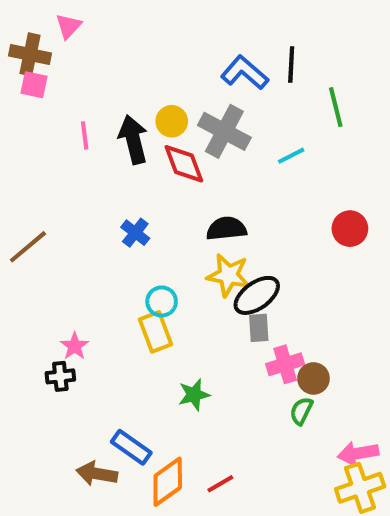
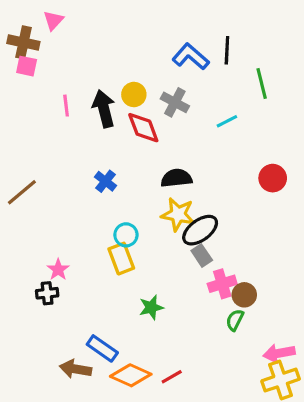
gray cross: (224, 131) -> (175, 102), size x0.7
gray rectangle: (259, 328) -> (202, 255), turned -30
orange diamond: (168, 482) -> (131, 375), turned 60

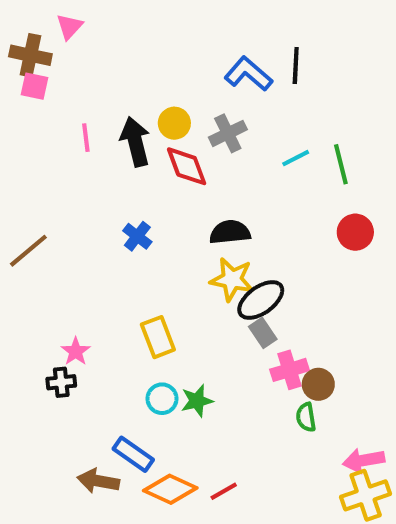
green line: (262, 83) -> (341, 164), moved
gray cross: (175, 102) -> (228, 133), turned 36
cyan circle: (126, 235) -> (162, 399), moved
green semicircle: (235, 320) -> (306, 417), turned -35

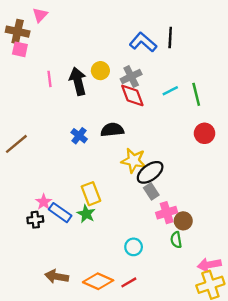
red diamond: (187, 166) -> (132, 95), moved
black semicircle: (230, 232) -> (112, 130), moved
cyan circle: (162, 399) -> (134, 247), moved
green star: (197, 401) -> (86, 214), moved, turned -30
blue rectangle: (133, 454) -> (60, 213), moved

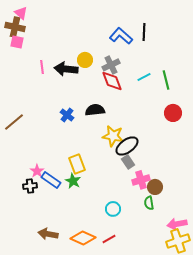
pink triangle: (40, 15) -> (21, 13), moved, turned -32
black arrow: (78, 81) -> (66, 69), turned -70

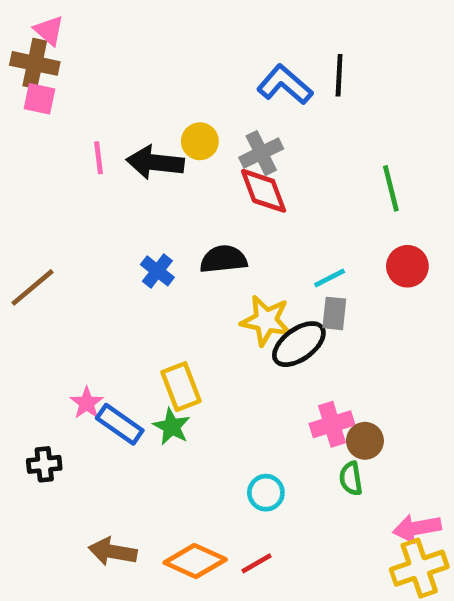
cyan line: (144, 77) -> (330, 278), moved
gray rectangle: (128, 162) -> (334, 313), moved, turned 40
black cross: (30, 186) -> (44, 464), moved

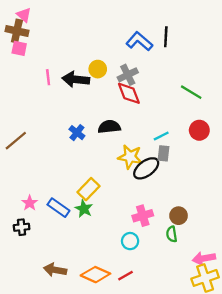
green line: (391, 188) -> (191, 92), turned -45
yellow rectangle: (181, 387) -> (88, 189), turned 65
pink star: (87, 403) -> (30, 203), moved
pink cross: (332, 424) -> (143, 216), moved

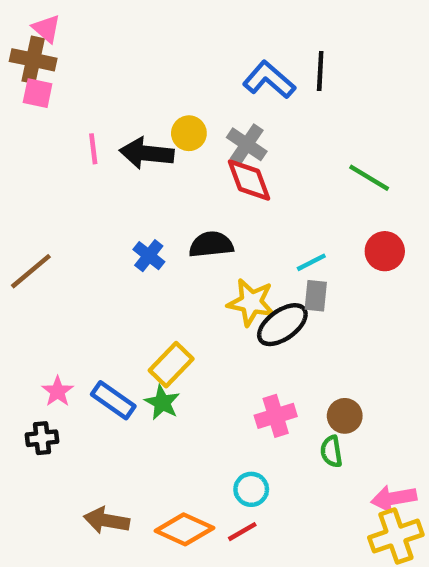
gray cross: (128, 75) -> (247, 144), turned -30
cyan circle: (130, 241) -> (251, 489), moved

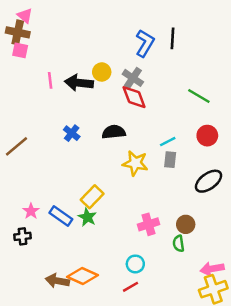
blue L-shape: (269, 80) -> (145, 43), turned 80
blue cross: (149, 256) -> (72, 133), moved
black ellipse: (282, 325) -> (208, 181), moved
orange diamond: (184, 529) -> (83, 276), moved

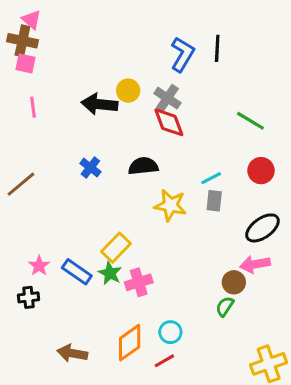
pink line: (50, 80) -> (33, 107), moved
pink cross: (148, 224) -> (139, 282), moved
green semicircle: (178, 244) -> (225, 306), turned 42
pink arrow: (212, 269) -> (255, 264), moved
orange diamond: (83, 276) -> (130, 343), moved, turned -60

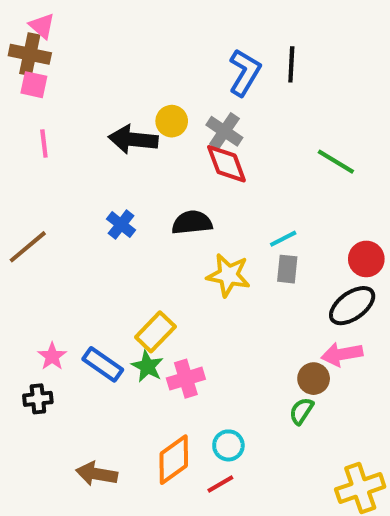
red circle: (261, 171) -> (366, 259), moved

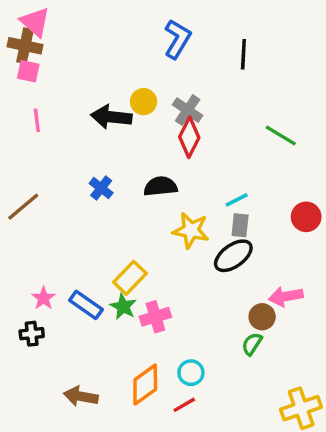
pink triangle: (42, 26) -> (35, 22), size x1.4
blue L-shape: (245, 72) -> (177, 39), moved
red diamond: (226, 164) -> (189, 137), turned 48
black ellipse: (352, 306) -> (233, 256), moved

